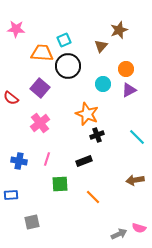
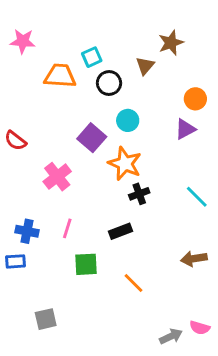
black circle: (68, 66) -> (109, 83), moved, size x0.7
orange circle: (126, 69) -> (195, 99), moved
cyan circle: (103, 84) -> (128, 120), moved
purple square: (40, 88) -> (92, 138), moved
blue rectangle: (11, 195) -> (15, 261), moved

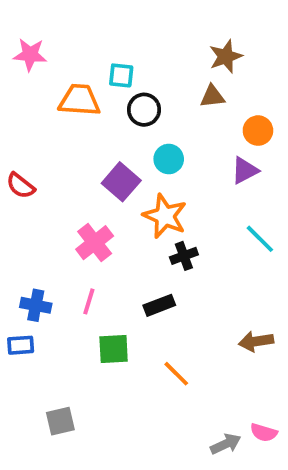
cyan square: (92, 57) -> (121, 75), turned 30
brown triangle: (145, 66) -> (212, 96), moved, turned 42
pink cross: (57, 177) -> (95, 243), moved
cyan line: (197, 197) -> (260, 239), moved

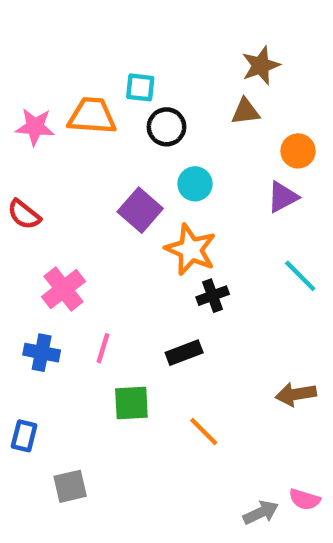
pink star: (30, 55) -> (35, 127), moved
pink cross: (95, 243) -> (63, 289), moved
blue rectangle: (21, 345) -> (24, 436), moved, turned -72

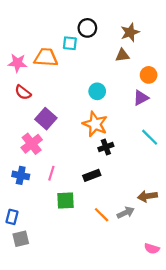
black circle: (166, 127) -> (87, 28), moved
purple square: (140, 210) -> (46, 119), moved
red semicircle: (24, 215) -> (23, 92), moved
gray square: (70, 486) -> (21, 239), moved
gray arrow: (261, 513) -> (126, 213), moved

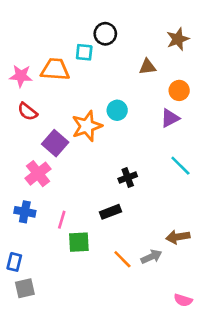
brown star: (130, 32) -> (178, 39), moved
orange star: (95, 124) -> (87, 126), moved, turned 30
pink line: (51, 173) -> (62, 220), moved

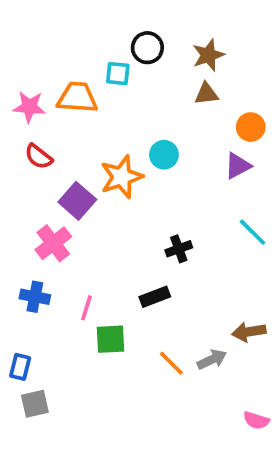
brown star: (178, 39) -> (208, 55), moved

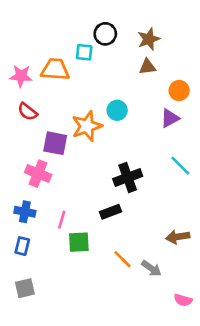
purple square: (77, 201) -> (55, 143), turned -30
pink cross: (53, 243) -> (38, 174), turned -30
black cross: (179, 249) -> (128, 177), size x1.5
gray arrow: (212, 359) -> (151, 268), moved, turned 60
blue rectangle: (20, 367) -> (22, 246), moved

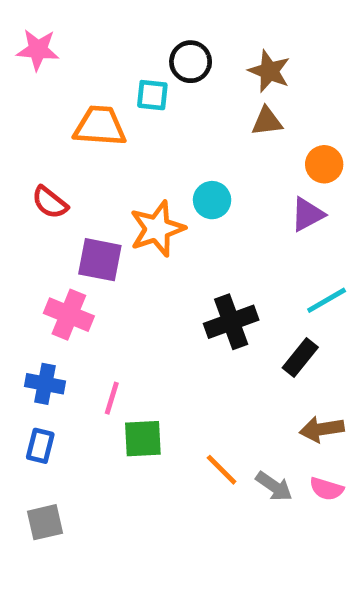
brown star: (149, 39) -> (269, 71), turned -30
pink star: (21, 76) -> (38, 50), moved
cyan line: (180, 166) -> (327, 300), turned -75
black rectangle: (111, 212) -> (300, 358), moved, turned -30
pink semicircle: (183, 300) -> (327, 489), moved

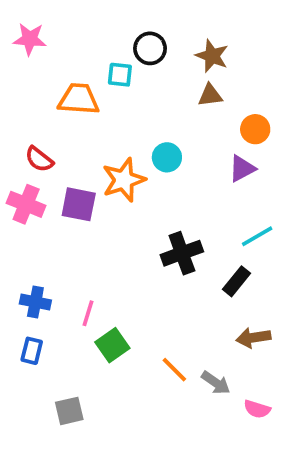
pink cross: (69, 315) -> (26, 204), moved
green square: (143, 439) -> (112, 345), turned -32
pink semicircle: (327, 489) -> (257, 409), moved
gray square: (45, 522) -> (69, 411), moved

